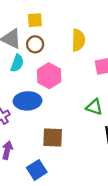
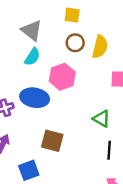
yellow square: (35, 20) -> (72, 15), moved
brown circle: (35, 44) -> (75, 43), moved

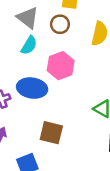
brown circle: (75, 43) -> (60, 24), moved

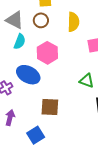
blue ellipse: (32, 88) -> (28, 75), turned 30

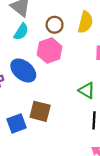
brown circle: (41, 20) -> (55, 25), moved
blue square: (36, 135) -> (17, 123), moved

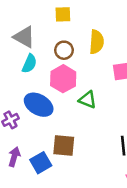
green triangle: (87, 90) -> (88, 100), moved

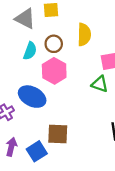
gray triangle: (24, 37) -> (25, 19), moved
cyan semicircle: (29, 64) -> (30, 51), moved
green triangle: (88, 100) -> (100, 84), moved

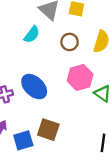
cyan semicircle: (30, 51) -> (32, 35), moved
pink hexagon: (54, 71) -> (80, 77), moved

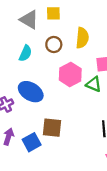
cyan semicircle: (32, 35) -> (25, 53), moved

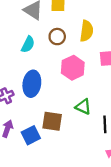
green triangle: (94, 84) -> (83, 107), moved
blue ellipse: (31, 92) -> (32, 84), turned 65

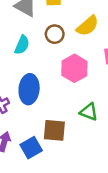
yellow semicircle: (87, 31) -> (88, 26), turned 45

